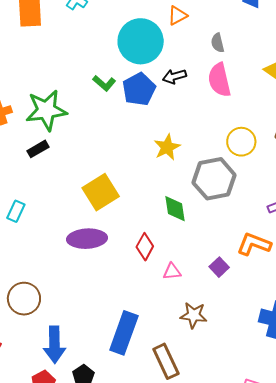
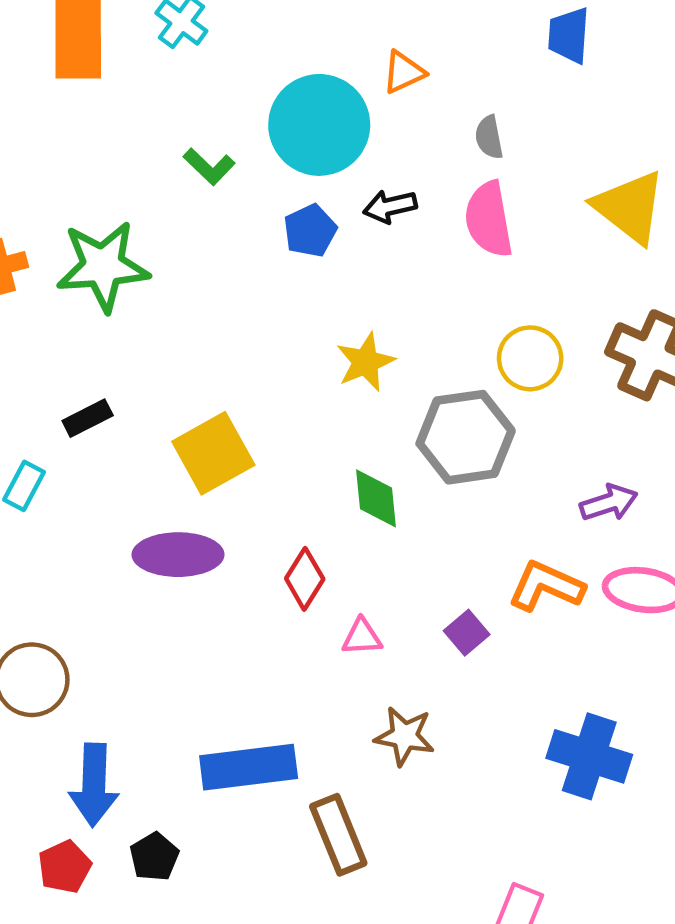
green L-shape: (104, 83) -> (209, 167), moved
blue pentagon: (139, 89) -> (310, 231), size x0.7
black rectangle: (38, 149) -> (88, 418), moved
blue rectangle: (124, 333) -> (249, 767), turned 60

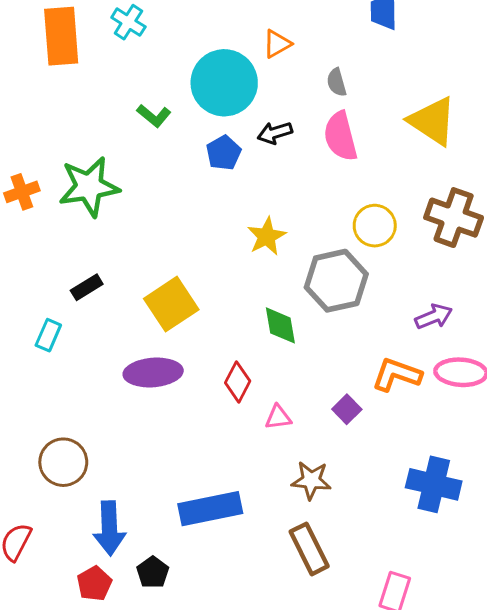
brown rectangle: (338, 835) -> (309, 549), moved

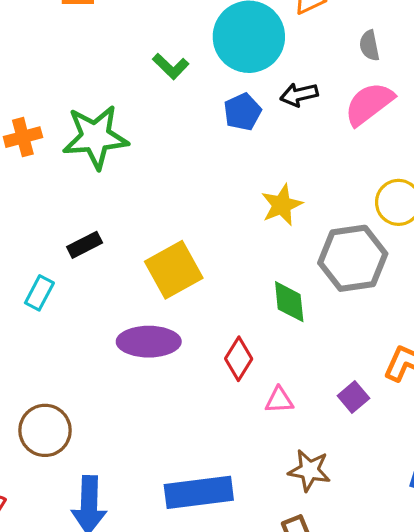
pink semicircle: (340, 136) -> (369, 104), turned 63

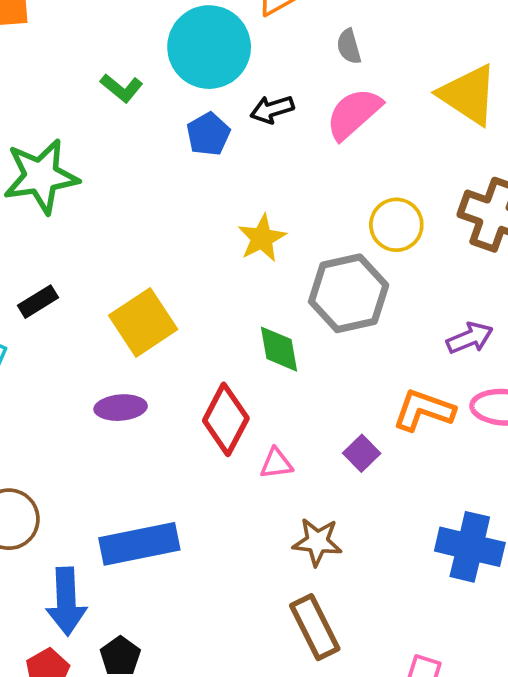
purple ellipse: (149, 342) -> (121, 408), size x0.7
red diamond: (239, 359) -> (226, 419), size x1.4
blue rectangle: (199, 492) -> (139, 544), moved

